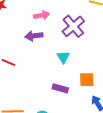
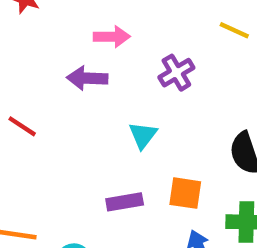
purple cross: (73, 26) -> (176, 73), size x0.7
purple rectangle: (60, 88) -> (125, 202), turned -35

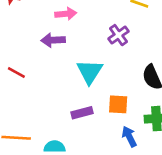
purple cross: (176, 73) -> (118, 35), moved
cyan triangle: (143, 135) -> (90, 72), size x1.5

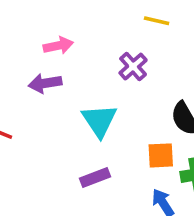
orange square: (118, 104) -> (161, 155), moved

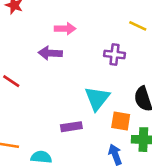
purple cross: (133, 67) -> (114, 54), turned 36
cyan triangle: (99, 121) -> (97, 98), moved

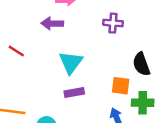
cyan triangle: (97, 98) -> (71, 62), moved

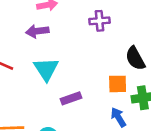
cyan triangle: (71, 62) -> (46, 69), moved

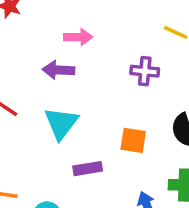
orange square: (118, 84) -> (133, 140), moved

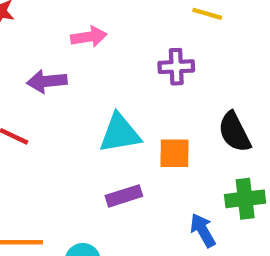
purple arrow: (58, 70) -> (47, 81), moved
cyan triangle: (61, 123) -> (120, 133), moved, turned 51

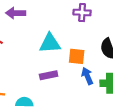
blue arrow: (203, 230) -> (87, 76), moved

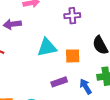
purple rectangle: (49, 75) -> (59, 82), moved
blue arrow: (87, 76) -> (86, 86), moved

